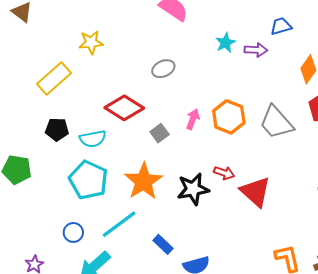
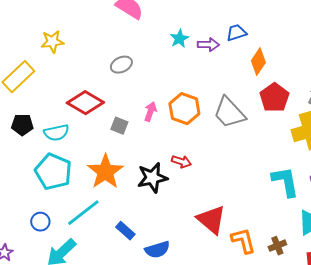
blue trapezoid: (281, 26) -> (236, 33), moved
gray square: (160, 133) -> (119, 126), turned -30
red triangle: (255, 192) -> (211, 220), moved

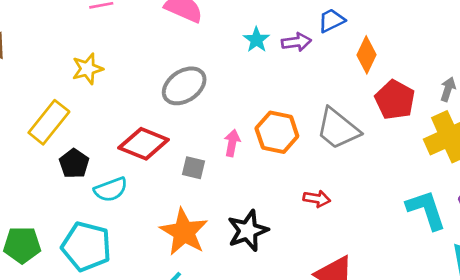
gray ellipse: (121, 65) -> (184, 86), size x1.5
black pentagon: (22, 125) -> (74, 164), moved, turned -30
red arrow: (181, 162) -> (317, 199), moved
cyan pentagon: (53, 172) -> (86, 246), moved

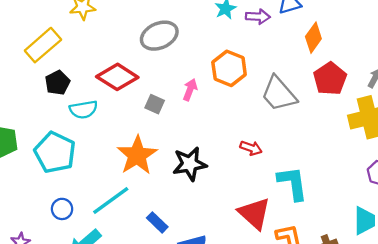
orange hexagon: (277, 132) -> (229, 68), moved
cyan L-shape: (426, 210) -> (293, 183), moved

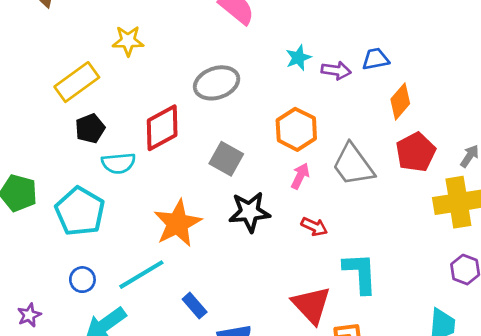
red diamond: (117, 77) -> (162, 128), turned -66
pink arrow: (190, 90) -> (300, 176), moved
gray square: (155, 104) -> (226, 159), moved, size x1.4
black star: (190, 164) -> (250, 212), moved

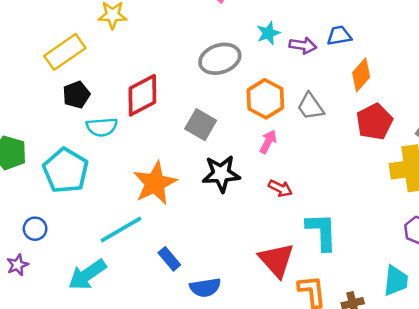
gray ellipse: (217, 83) -> (220, 59), moved
gray trapezoid: (353, 165) -> (310, 106), moved, size x0.7
blue circle: (82, 280) -> (35, 229), moved

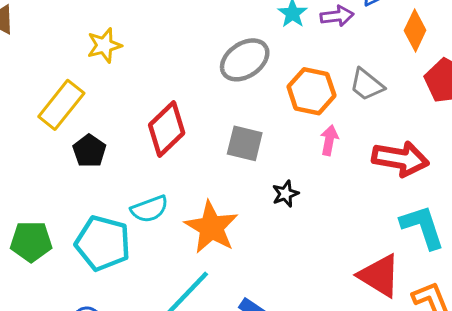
cyan semicircle: (102, 127) -> (149, 209), moved
black star: (221, 174) -> (285, 194), size x0.6
red arrow: (280, 188) -> (400, 159), moved, size x1.8

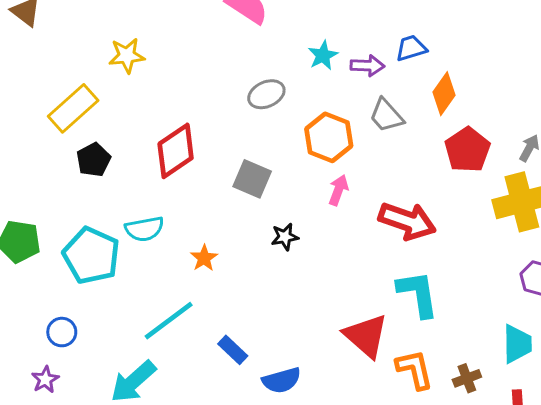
gray ellipse: (245, 60) -> (266, 94), size x0.7
gray trapezoid: (367, 85) -> (386, 115), moved
orange star: (211, 227) -> (204, 258), size x0.5

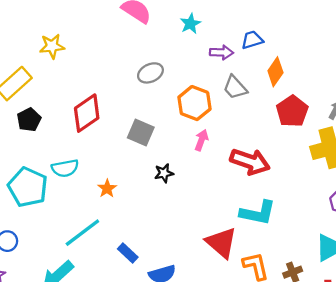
cyan star: (323, 55) -> (190, 24), moved
cyan L-shape: (418, 294) -> (258, 213), turned 111

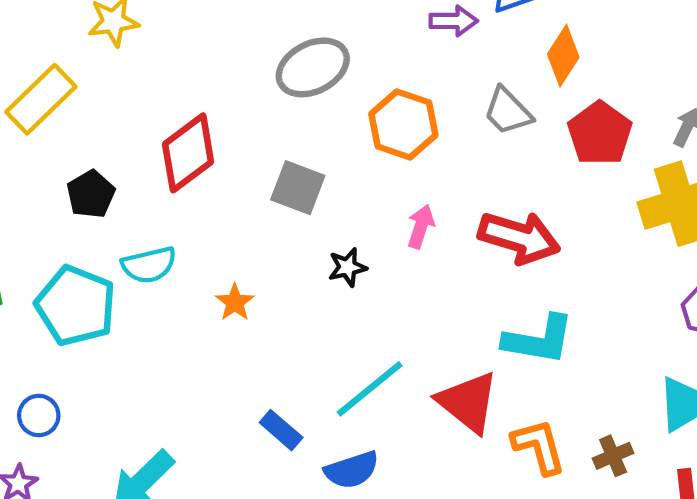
gray ellipse: (150, 73) -> (313, 67), size x1.4
gray trapezoid: (235, 87) -> (508, 111), moved
black pentagon: (29, 120) -> (91, 194), moved
pink arrow: (201, 140) -> (421, 227), moved
cyan line: (82, 233) -> (370, 389), moved

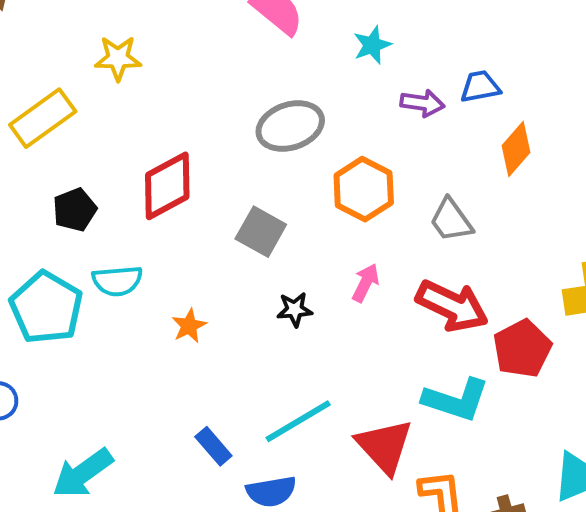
gray trapezoid: (508, 111) -> (451, 220), moved
red pentagon: (600, 133) -> (522, 349), moved

